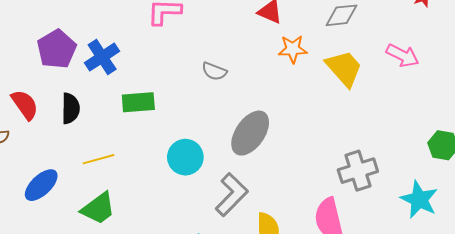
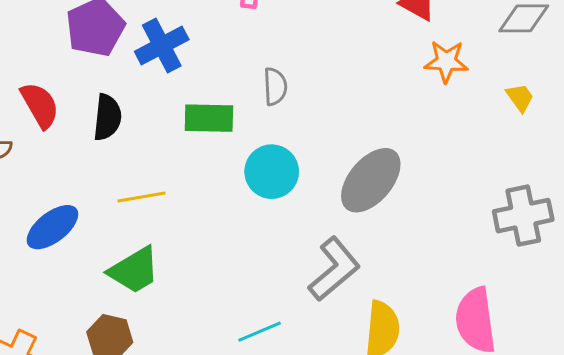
yellow trapezoid: (344, 68) -> (520, 98), size x0.5
gray semicircle: (214, 71) -> (275, 87), moved, turned -120
cyan circle: (185, 157) -> (272, 172), moved
gray cross: (358, 171) -> (523, 216), moved

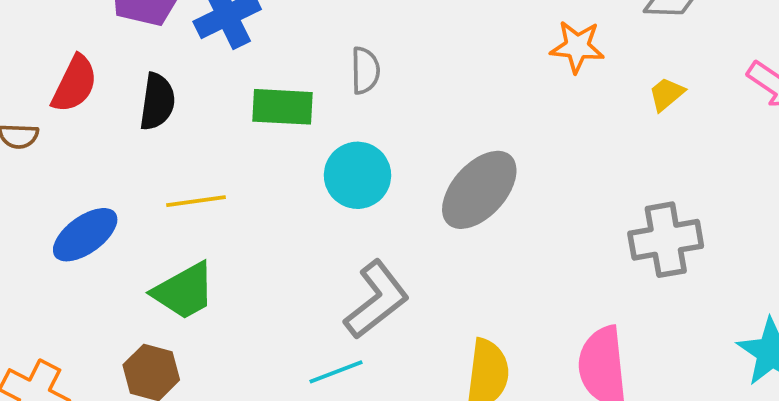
yellow trapezoid: (520, 98) -> (666, 94), turned -96
red semicircle: (40, 105) -> (75, 84), turned 54
gray L-shape: (334, 269) -> (377, 300), moved

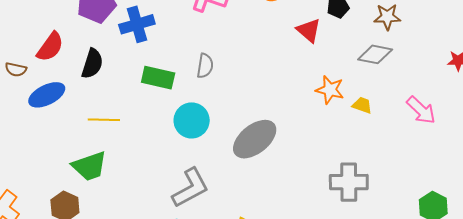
orange star: (577, 47) -> (330, 90), moved
yellow trapezoid: (666, 94) -> (362, 105), turned 50
blue ellipse: (85, 235) -> (47, 95), moved

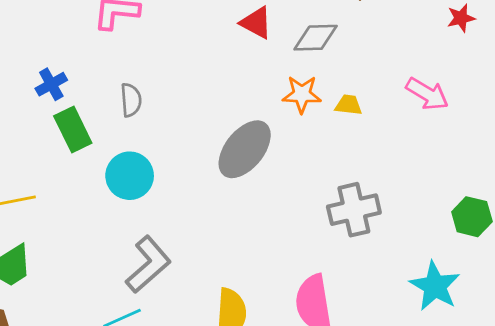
blue cross: (137, 24) -> (51, 84), moved, size x0.7
gray diamond: (375, 54) -> (316, 38), moved
green rectangle: (158, 78) -> (73, 130), turned 64
gray ellipse: (255, 139) -> (245, 149), moved

